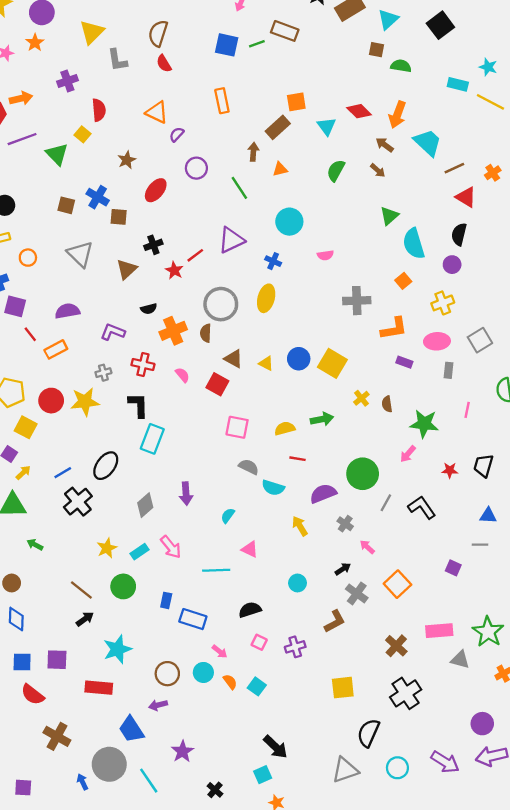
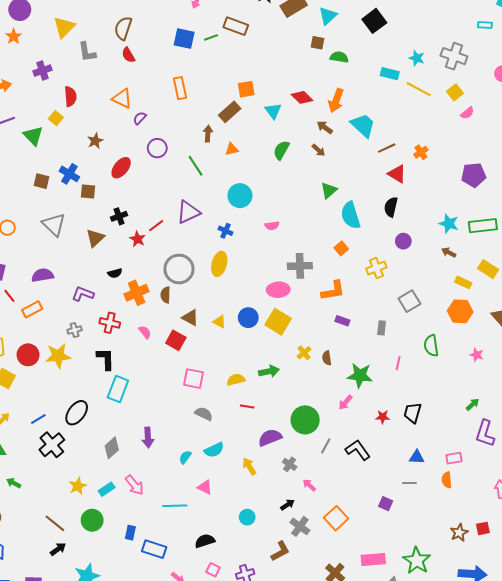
purple circle: (452, 265) -> (403, 241), moved
pink ellipse: (437, 341) -> (278, 290), moved
cyan semicircle: (273, 488) -> (214, 450), moved, turned -42

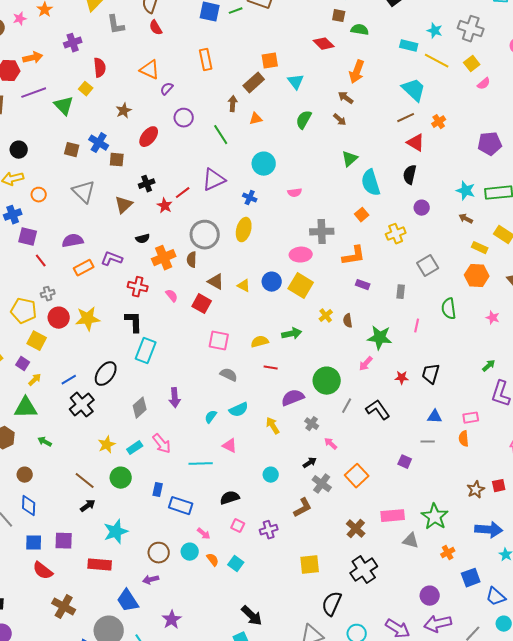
red diamond: (302, 97) -> (324, 44), moved
cyan trapezoid: (363, 125) -> (414, 90), moved
orange rectangle: (32, 309) -> (84, 268), moved
gray cross: (75, 330) -> (48, 294), moved

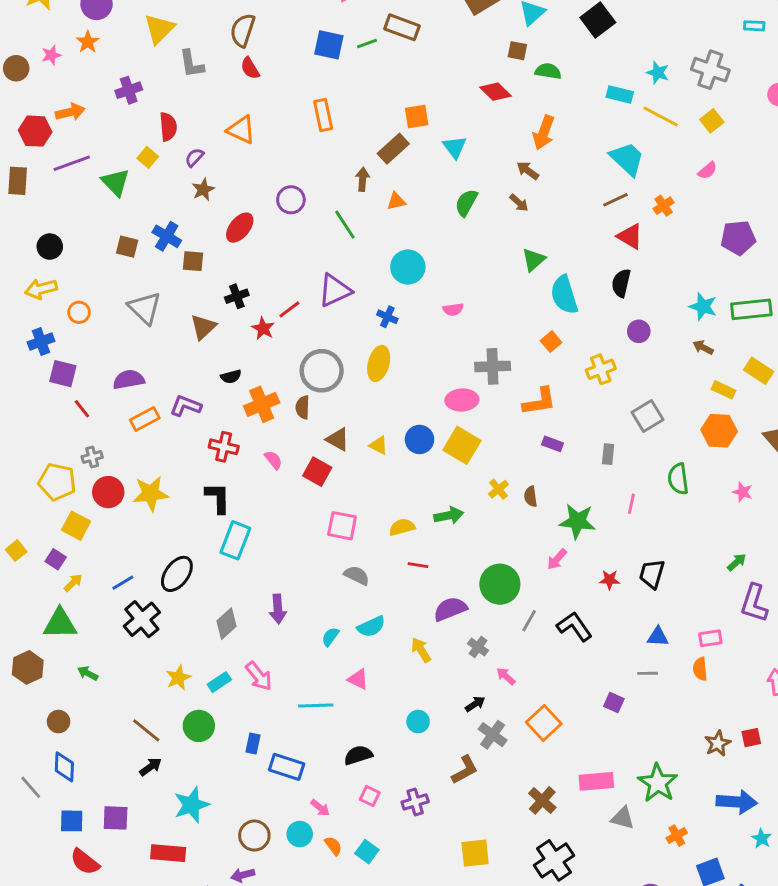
pink semicircle: (484, 84) -> (707, 171), moved
purple semicircle: (167, 89) -> (194, 157), moved

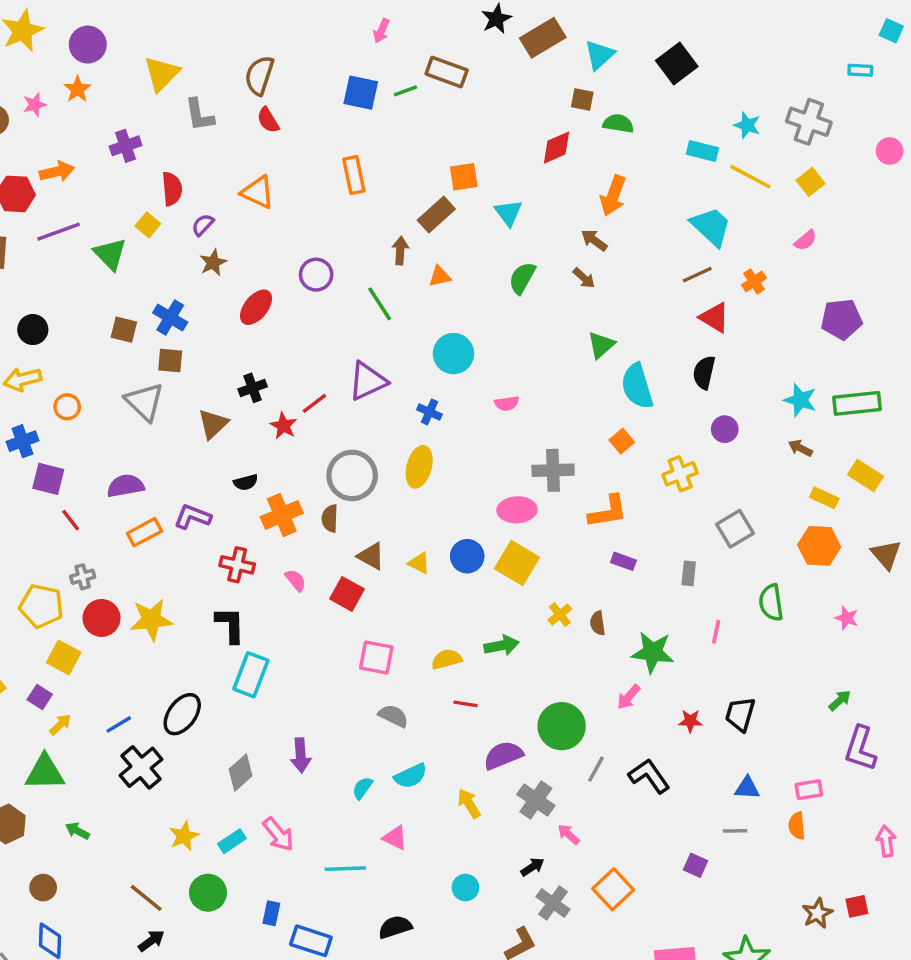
red diamond: (496, 92) -> (556, 148), turned -68
brown square: (193, 261) -> (170, 360), moved
gray cross: (478, 647) -> (536, 800), size x1.5

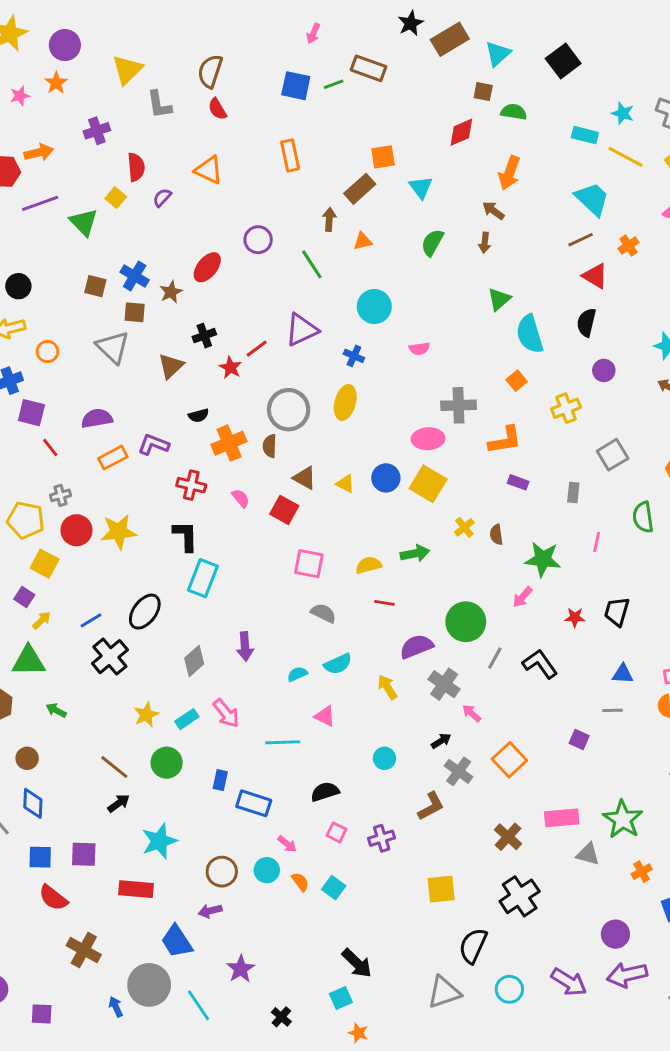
brown star: (213, 263) -> (171, 292), moved
brown arrow: (584, 278) -> (485, 243), turned 54
cyan semicircle: (362, 788) -> (297, 674), turned 30

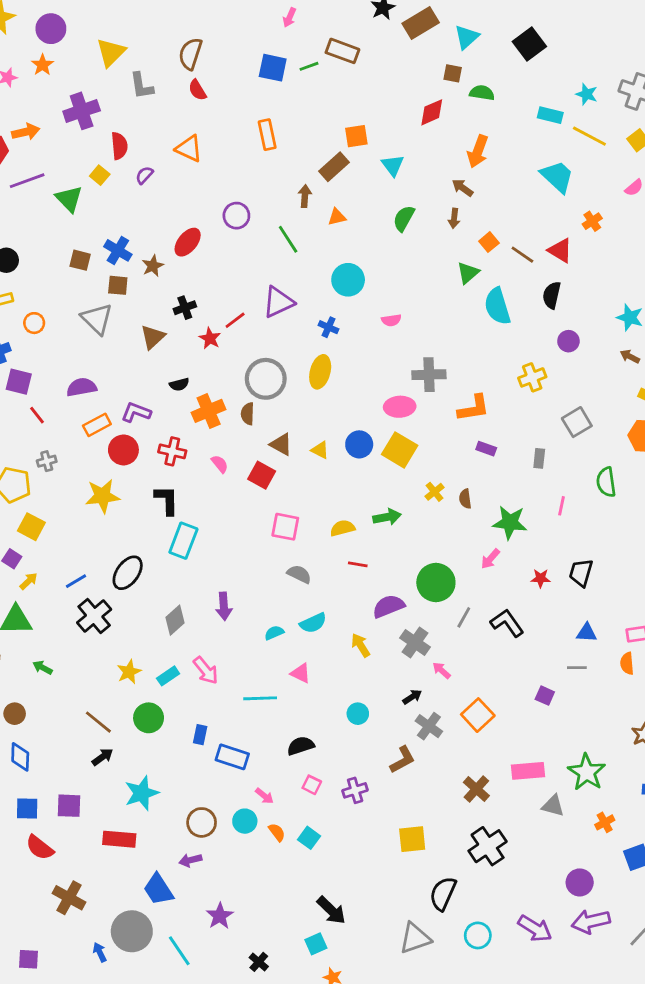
purple cross: (97, 131) -> (82, 111), size x1.4
brown line: (581, 240) -> (522, 255), moved, turned 60
orange square: (517, 381) -> (489, 242), moved
red circle: (76, 530) -> (123, 450), moved

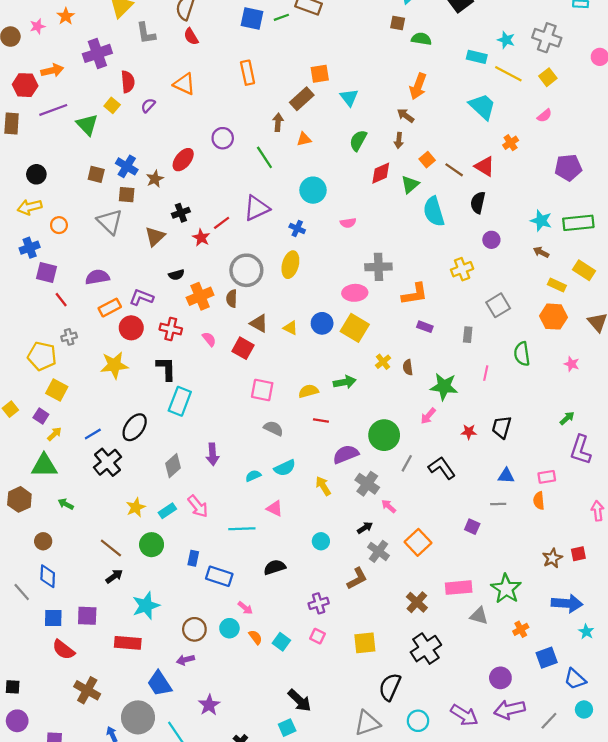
red diamond: (432, 112) -> (381, 173), moved
pink square: (312, 785) -> (318, 636), moved

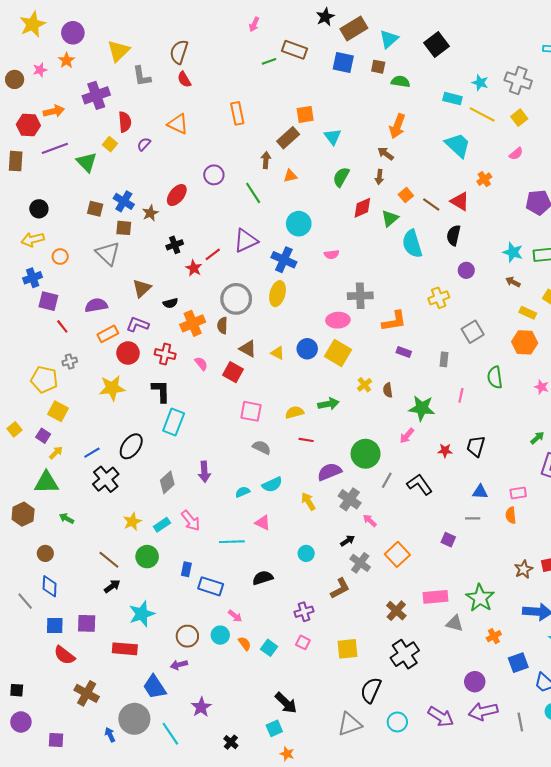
blue square: (252, 18) -> (343, 62), moved
blue cross: (297, 228) -> (284, 260), size x1.6
brown triangle: (155, 236) -> (142, 288), moved
gray line: (549, 721) -> (520, 722), turned -54

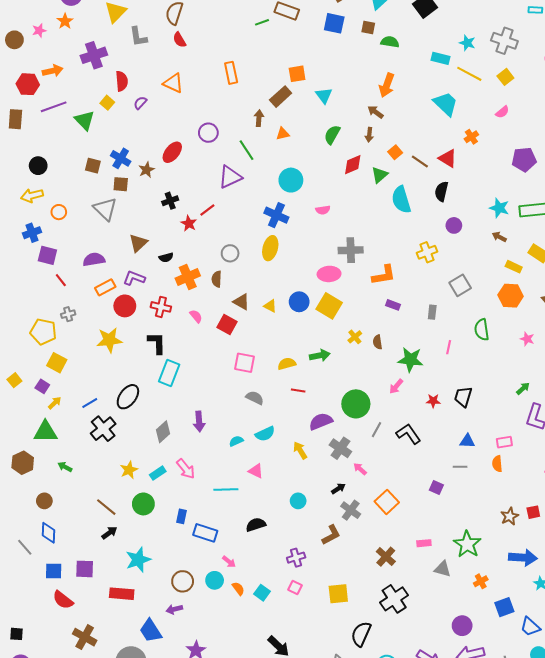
purple triangle: (246, 241) -> (230, 177), moved
gray circle: (236, 299) -> (230, 253), size x0.6
pink rectangle: (435, 597) -> (424, 543), size x0.6

